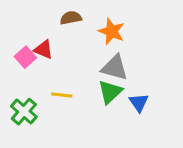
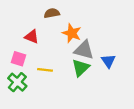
orange star: (112, 31) -> (72, 33), moved
pink square: (25, 57) -> (18, 59), moved, turned -32
blue triangle: (139, 102) -> (108, 61), moved

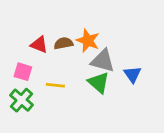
brown semicircle: (52, 13) -> (63, 43), moved
green triangle: (81, 68) -> (99, 83), turned -36

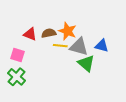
blue triangle: (132, 74) -> (102, 46), moved, turned -40
green triangle: (99, 83) -> (86, 63), moved
yellow line: (55, 85) -> (60, 46), moved

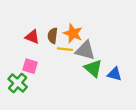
brown semicircle: (49, 33) -> (53, 36), turned -72
blue triangle: (102, 46) -> (115, 74), moved
pink square: (18, 55) -> (30, 66), moved

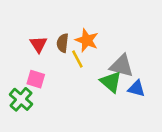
red triangle: (32, 37) -> (38, 44), turned 35
yellow line: (65, 49) -> (77, 59), turned 56
gray triangle: (85, 50) -> (122, 66), moved

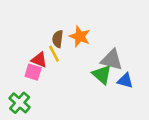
red triangle: (38, 44) -> (39, 60), moved, turned -35
yellow line: (77, 59) -> (54, 54), moved
green cross: (21, 99) -> (20, 103), moved

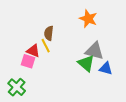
orange star: (80, 36) -> (88, 19), moved

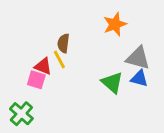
orange star: (88, 19) -> (115, 24), turned 30
gray triangle: (94, 51) -> (138, 58), moved
blue triangle: (106, 68) -> (139, 78), moved

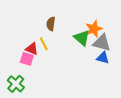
orange star: (115, 24) -> (94, 29), moved
brown semicircle: (63, 43) -> (51, 24), moved
green triangle: (112, 83) -> (82, 38), moved

